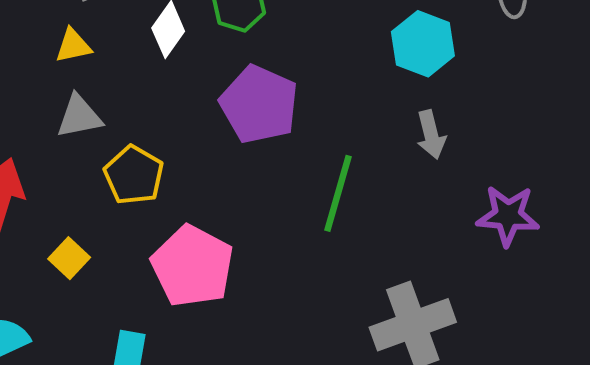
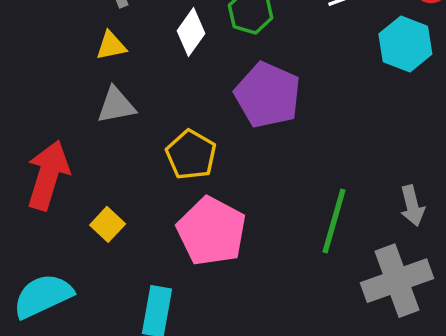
gray arrow: (431, 135) -> (412, 206), moved
yellow pentagon: (134, 175) -> (191, 155), moved
green line: (338, 193) -> (334, 221), moved

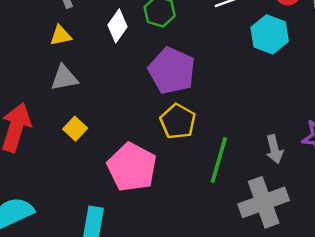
yellow pentagon: (191, 155) -> (178, 121), moved
yellow square: (108, 224) -> (75, 129), moved

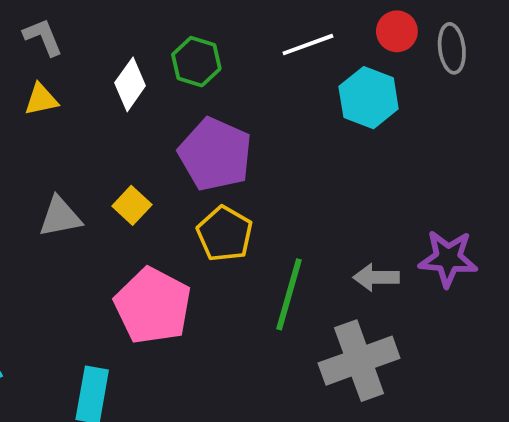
gray triangle: (64, 78) -> (60, 217), moved
yellow square: (75, 129) -> (132, 205), moved
gray arrow: (274, 149) -> (376, 277), turned 104

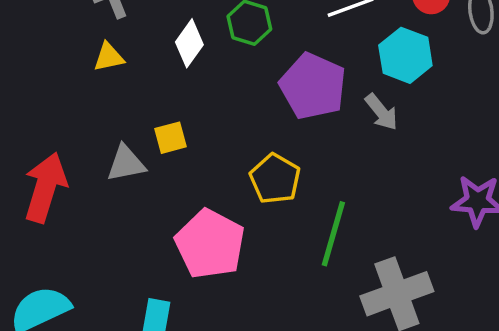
purple pentagon: (215, 154) -> (313, 86), moved
yellow square: (132, 205) -> (170, 138), moved, turned 32
gray arrow: (376, 277) -> (381, 112), moved, turned -129

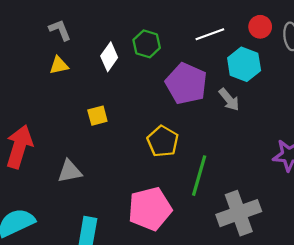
gray triangle: (126, 163) -> (70, 171), moved
pink pentagon: (210, 244) -> (150, 209), moved, turned 30

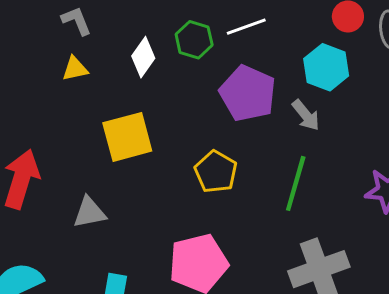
white line: (210, 34) -> (246, 27), moved
yellow square: (97, 116) -> (127, 137), size x1.8
green line: (199, 176) -> (296, 183), moved

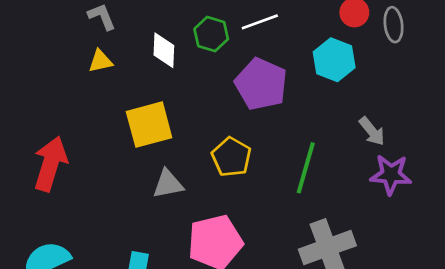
white diamond: (143, 57) -> (164, 50), turned -33
gray arrow: (306, 115) -> (372, 131), moved
gray triangle: (90, 212) -> (168, 184), moved

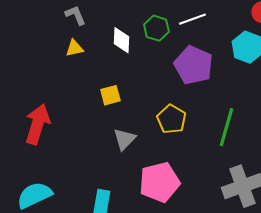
yellow square: (149, 125) -> (110, 95), size x0.6
gray triangle: (168, 184) -> (124, 139), turned -35

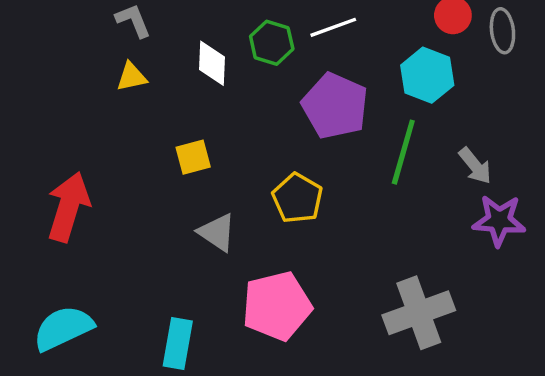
green line: (226, 127) -> (403, 152), moved
gray triangle: (124, 139) -> (217, 232), turned -40

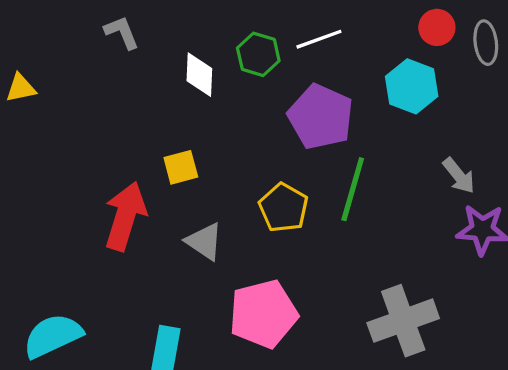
yellow triangle: (132, 77) -> (21, 88), moved
green line: (403, 152) -> (353, 189), moved
red arrow: (68, 207) -> (125, 216), moved

